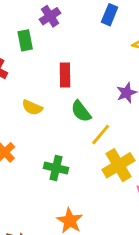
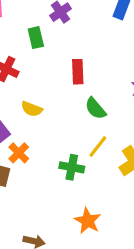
yellow semicircle: (32, 107) -> (32, 109), moved
yellow line: (101, 135) -> (98, 146), moved

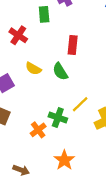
green semicircle: (95, 108) -> (60, 72), moved
orange cross: (19, 153) -> (38, 130), moved

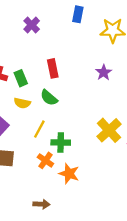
green rectangle: (44, 14) -> (21, 78), moved
yellow line: (80, 104) -> (39, 129), moved
orange star: (64, 160) -> (69, 174), moved

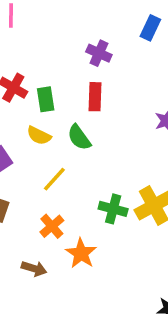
purple cross: (32, 25) -> (99, 53), moved, turned -35
green cross: (61, 143) -> (113, 209), moved
brown arrow: (41, 204) -> (34, 269), moved

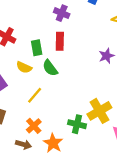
green rectangle: (46, 99) -> (37, 48), moved
green cross: (113, 209) -> (77, 124), moved
brown arrow: (34, 269) -> (23, 144), moved

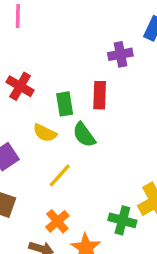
purple cross: (62, 13) -> (120, 54), moved, turned -35

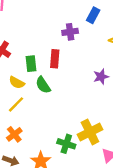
yellow line: (60, 175) -> (16, 104), moved
orange cross: (57, 221) -> (14, 134), moved

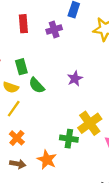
red rectangle: (55, 59) -> (23, 24), moved
purple star: (101, 77) -> (75, 79), moved

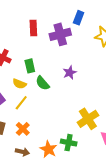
purple cross: (54, 30) -> (60, 34), size x1.5
purple star: (75, 79) -> (70, 73), moved
green cross: (69, 139) -> (69, 143), moved

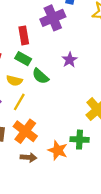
red rectangle: (33, 28) -> (24, 35), moved
green rectangle: (30, 66) -> (23, 59), turned -40
orange cross: (23, 129) -> (25, 131), size x1.5

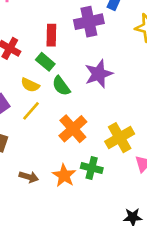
purple star: (70, 60) -> (99, 74), size x1.5
orange cross: (25, 131) -> (73, 129), moved

